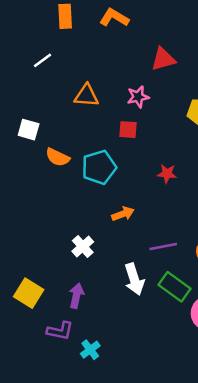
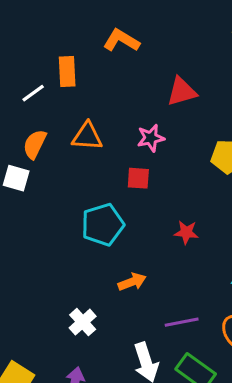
orange rectangle: (65, 16) -> (67, 71), moved
orange semicircle: (58, 157) -> (35, 144), moved, turned 90

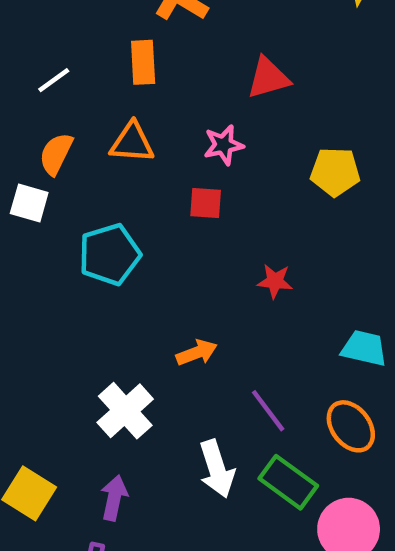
orange rectangle: (67, 71) -> (143, 62), moved
cyan pentagon: (103, 225) -> (110, 254), moved
white cross: (83, 322) -> (125, 411), size x1.4
purple line: (182, 322) -> (268, 411), turned 64

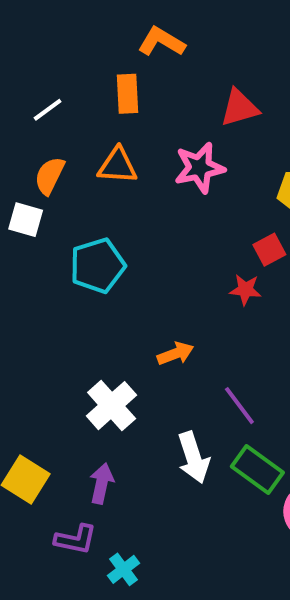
pink star: (223, 145) -> (199, 168), size x1.4
red square: (206, 203) -> (269, 250), moved, turned -32

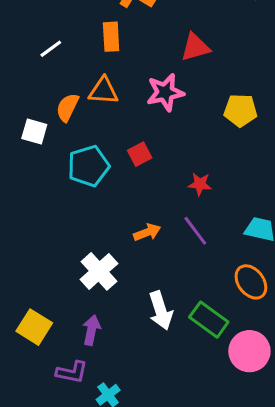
orange semicircle: (50, 176) -> (67, 107), moved
red square: (269, 250) -> (140, 154), moved
purple line: (239, 406) -> (195, 231), moved

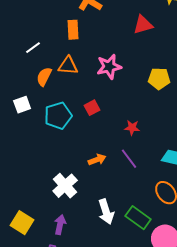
red triangle: (195, 47) -> (143, 25), moved
white line: (51, 49) -> (33, 48), moved
white square: (34, 131) -> (22, 105), moved, turned -36

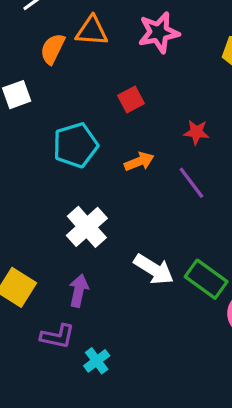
cyan pentagon: (58, 116) -> (75, 145), moved
orange arrow: (97, 160) -> (139, 162), moved
white arrow: (106, 212) -> (154, 269), turned -40

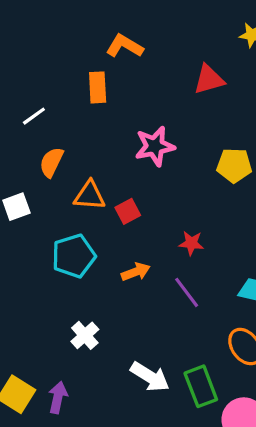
orange triangle: (92, 31) -> (90, 196), moved
white cross: (87, 227) -> (85, 335), size x0.7
green rectangle: (206, 279) -> (201, 386), turned 33
purple arrow: (79, 291) -> (58, 397), moved

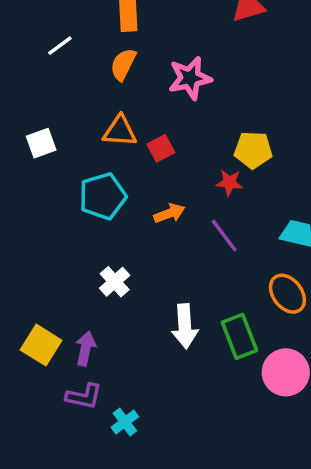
orange semicircle: (51, 162) -> (123, 64), moved
yellow pentagon: (234, 165) -> (253, 150), moved
white arrow: (150, 377) -> (185, 326), turned 54

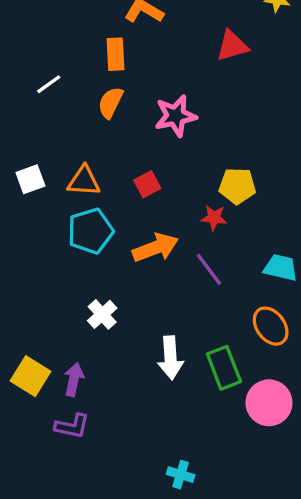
orange triangle: (120, 131) -> (84, 181), moved
orange arrow: (169, 213) -> (156, 248), size x1.5
cyan cross: (125, 422) -> (181, 475), moved, turned -36

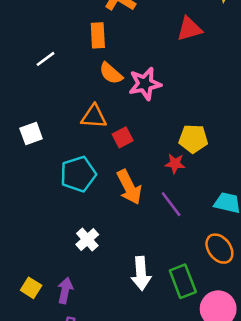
orange semicircle: (110, 103) -> (111, 73), moved, turned -75
orange triangle: (84, 181) -> (94, 116), moved
orange arrow: (156, 248) -> (129, 187), turned 84
yellow square: (30, 376) -> (31, 288), size x0.7

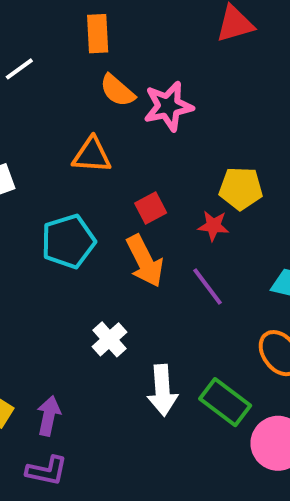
red square: (123, 137) -> (151, 208), moved
white cross: (87, 239) -> (109, 339), moved
green rectangle: (183, 281) -> (225, 402), turned -32

